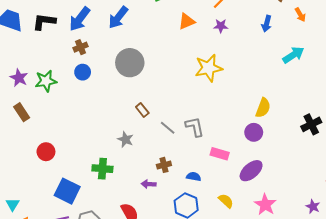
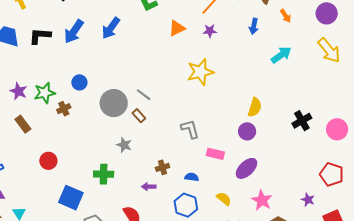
brown cross: (81, 47) -> (64, 109), moved
gray circle: (130, 63) -> (114, 103), moved
gray line: (168, 128) -> (144, 95), moved

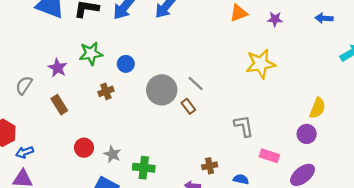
blue arrow: (254, 26) -> (324, 18), turned 77
green star: (45, 93) -> (91, 54), moved
gray star: (124, 145) -> (112, 154), moved

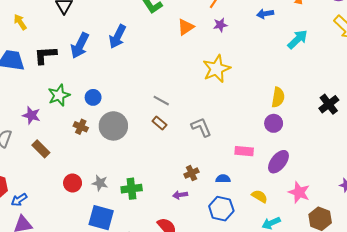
gray circle: (162, 90) -> (113, 126), moved
brown cross: (106, 91) -> (81, 127), turned -32
gray L-shape: (244, 126) -> (201, 127), moved

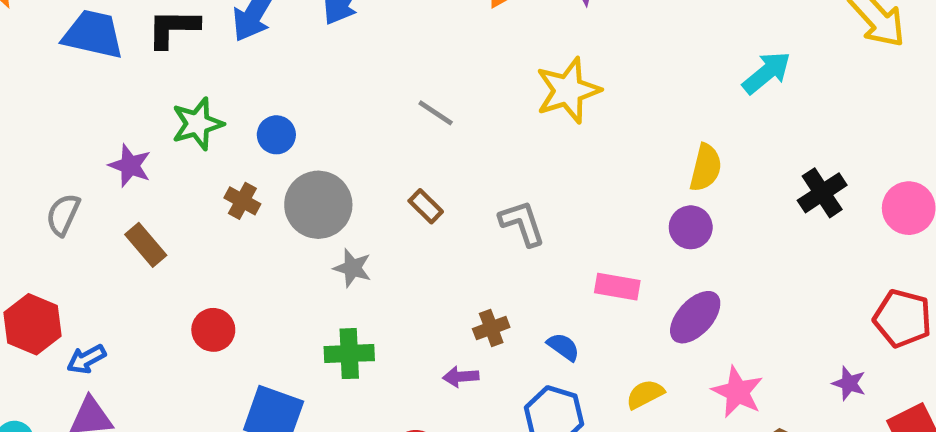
cyan arrow: (298, 39) -> (767, 73), moved
gray line: (161, 101) -> (436, 113), moved
blue semicircle: (223, 179) -> (563, 347), turned 32
gray star: (100, 183) -> (352, 268), moved
yellow semicircle: (260, 196) -> (645, 394), turned -63

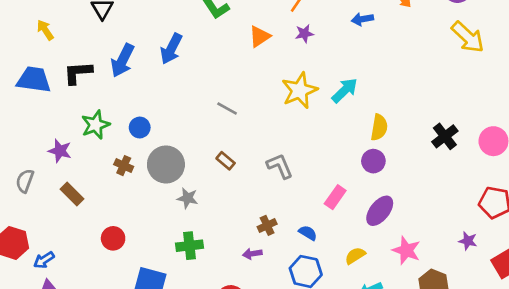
cyan arrow: (767, 73) -> (345, 90), moved
pink rectangle: (617, 287) -> (335, 197), turned -60

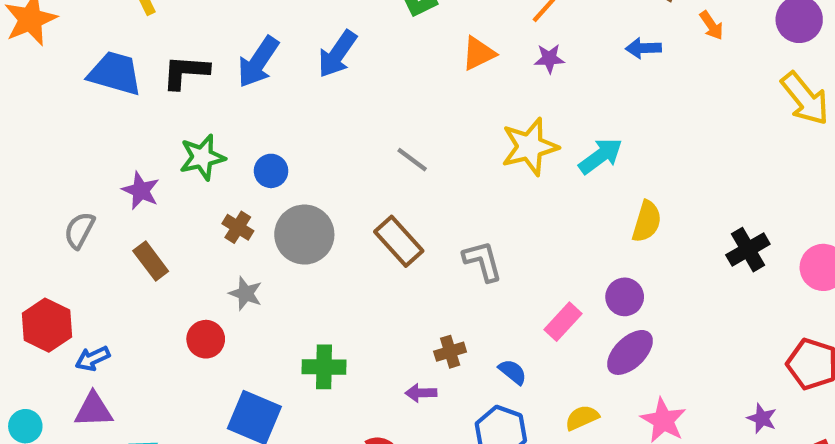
brown rectangle: (226, 161) -> (399, 241), size x1.6
purple circle: (373, 161) -> (625, 297), moved
gray star: (188, 198) -> (246, 293), moved

